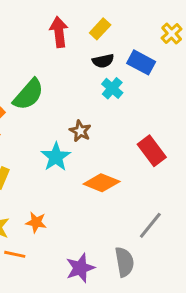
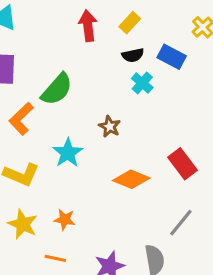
red rectangle: (152, 151) -> (182, 164), moved
cyan star: (56, 157) -> (68, 153), moved
orange line: (15, 254) -> (55, 258), moved

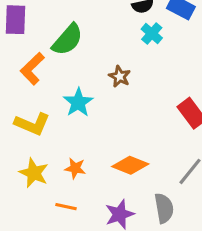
orange diamond: (131, 179) -> (130, 165), moved

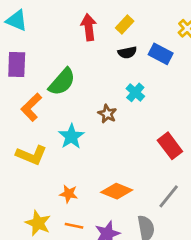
cyan cross: (152, 34) -> (135, 92), moved
yellow star: (34, 173) -> (38, 223), moved
orange line: (66, 207) -> (74, 226), moved

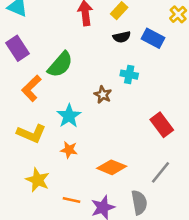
purple rectangle: (17, 64) -> (18, 48), turned -35
cyan cross: (135, 92) -> (129, 75), turned -30
orange star: (69, 194) -> (69, 150), moved
yellow star: (38, 223) -> (38, 180), moved

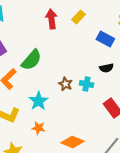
black semicircle: (122, 37) -> (106, 68), moved
cyan cross: (129, 75) -> (86, 84), moved

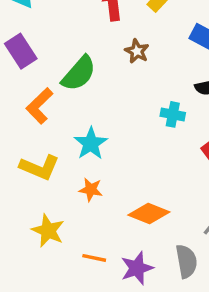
brown star: (65, 84) -> (137, 51), moved

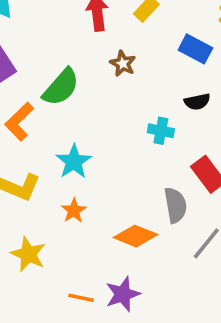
orange star: (91, 190) -> (74, 211), turned 30
orange line: (94, 258) -> (81, 298), moved
gray semicircle: (186, 261) -> (175, 205), moved

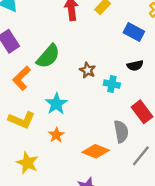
brown star: (123, 64) -> (88, 70), moved

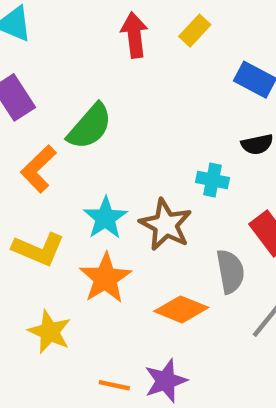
brown star: (88, 70) -> (166, 225), moved, size x1.6
orange star: (56, 135) -> (105, 278), size x1.6

